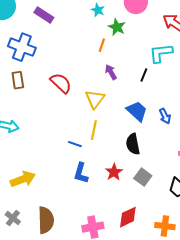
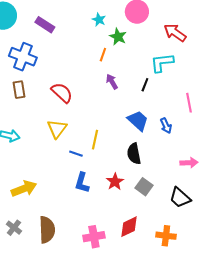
yellow triangle: (95, 99) -> (57, 129), moved

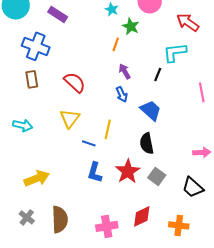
blue arrow: (166, 126) -> (122, 94), moved
red star: (115, 182) -> (128, 171), size x1.4

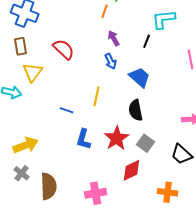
yellow triangle: (70, 118) -> (33, 72), moved
blue line: (89, 143) -> (67, 110), moved
red diamond: (142, 216) -> (132, 170), moved
gray cross: (27, 217) -> (22, 173), moved

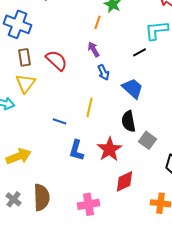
purple arrow: (114, 38) -> (94, 49), moved
black line: (147, 41) -> (140, 52), turned 40
brown rectangle: (21, 46) -> (25, 57), moved
gray square: (146, 143) -> (148, 140), moved
gray cross: (22, 173) -> (14, 199), moved

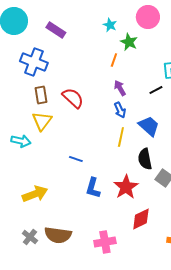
purple arrow: (94, 49) -> (120, 88), moved
yellow line: (90, 107) -> (121, 137), moved
brown semicircle: (42, 197) -> (58, 235), turned 100

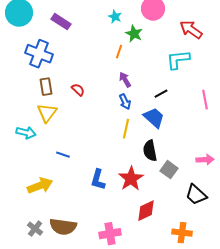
black line: (156, 90) -> (161, 94), moved
red semicircle: (73, 98) -> (78, 90), size x0.6
blue line: (76, 159) -> (63, 155), moved

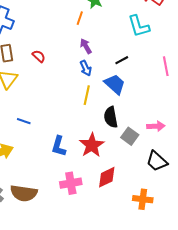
cyan L-shape: (178, 60) -> (139, 26), turned -100
pink arrow: (205, 160) -> (156, 126), moved
pink cross: (110, 234) -> (71, 183), moved

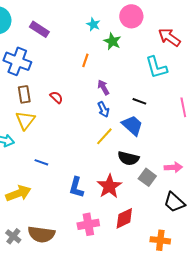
orange line: (80, 18) -> (85, 60), moved
black line: (122, 60) -> (139, 101), turned 48
yellow line: (87, 95) -> (104, 136), turned 30
black semicircle: (111, 117) -> (128, 158), turned -65

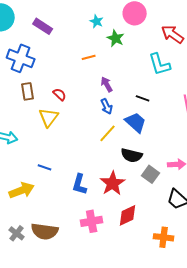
orange line: (85, 60) -> (89, 57), turned 56
yellow triangle: (25, 120) -> (49, 117), moved
blue line: (41, 162) -> (45, 167), moved

